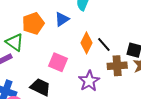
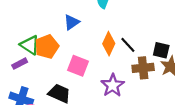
blue triangle: (62, 19) -> (72, 22), moved
orange pentagon: (33, 23) -> (47, 47), moved

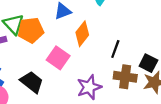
orange diamond: (109, 44) -> (82, 34), moved
black line: (128, 45) -> (115, 49), turned 49

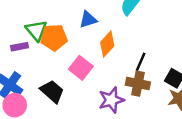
brown cross: (125, 77) -> (138, 84), moved

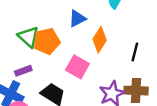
purple rectangle: (20, 47) -> (23, 71), moved
brown cross: (138, 84) -> (136, 91), moved

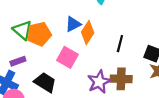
blue triangle: (77, 19) -> (73, 24), moved

